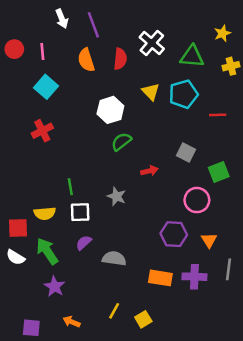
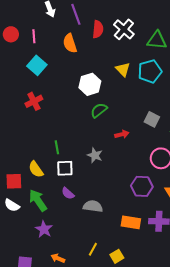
red semicircle: (120, 59) -> (98, 29), moved
yellow semicircle: (45, 213) -> (36, 169), turned 60
purple semicircle: (84, 243) -> (68, 193), turned -96

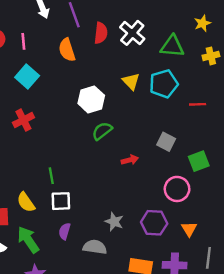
gray star: (95, 155) -> (114, 222), moved
purple semicircle: (68, 193) -> (65, 231), turned 64

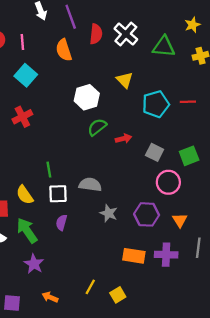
cyan pentagon: (164, 84) -> (156, 104), moved
gray square: (166, 142) -> (155, 152), moved
red arrow: (130, 160) -> (124, 139), moved
gray semicircle: (95, 247) -> (90, 185), moved

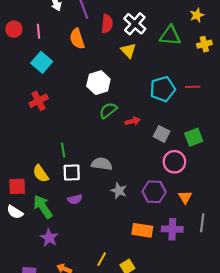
yellow triangle: (125, 80) -> (128, 51), moved
purple semicircle: (61, 222) -> (75, 199), turned -120

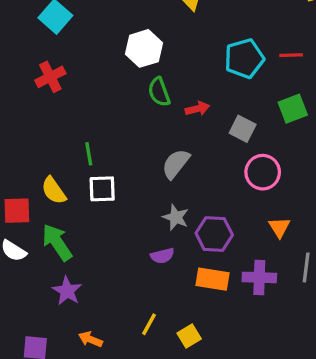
green semicircle: (108, 110) -> (159, 92), turned -72
green square: (194, 137) -> (293, 109), moved
gray semicircle: (102, 164) -> (176, 164), moved, turned -60
purple hexagon: (154, 192) -> (214, 234), moved
purple semicircle: (75, 199) -> (162, 256), moved

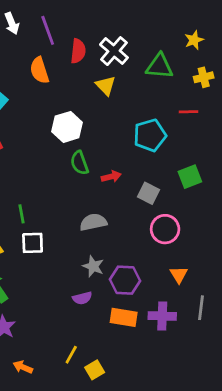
red line: (291, 55) -> (188, 112), moved
gray semicircle: (176, 164) -> (93, 222), turned 40
yellow square: (189, 336) -> (95, 370), moved

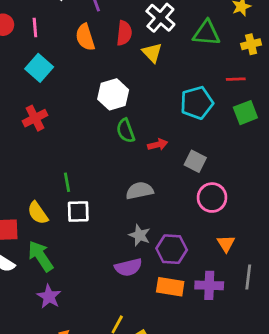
red semicircle: (78, 51) -> (124, 33), moved
green square: (190, 177) -> (245, 113), moved
purple semicircle: (82, 298) -> (128, 267), size x1.4

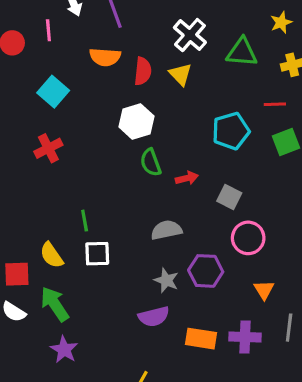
pink line: (35, 27) -> (48, 30), moved
red semicircle: (124, 33) -> (143, 71), moved
orange semicircle: (85, 37) -> (105, 57), turned -68
purple hexagon: (172, 249) -> (206, 271), moved

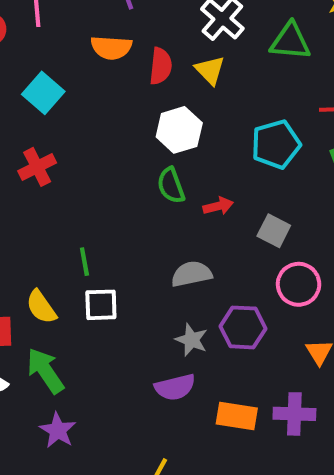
white hexagon: (136, 122) -> (179, 130), moved

